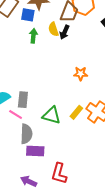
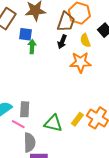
blue square: (28, 15) -> (25, 34), moved
yellow semicircle: (53, 29) -> (85, 40), moved
orange star: (81, 74) -> (80, 62), moved, size x1.5

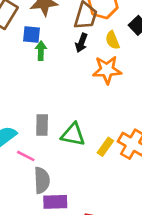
gray rectangle: (25, 109) -> (42, 125), moved
green triangle: (53, 123) -> (73, 135), moved

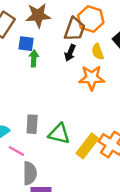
yellow rectangle: (105, 147) -> (87, 146), size x1.5

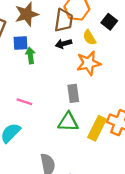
black arrow: (70, 53) -> (64, 44), turned 63
gray rectangle: (32, 124) -> (73, 93), moved
pink line: (16, 151) -> (24, 102), moved

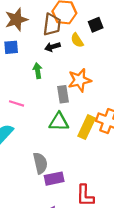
black square: (109, 22) -> (96, 25), turned 32
green arrow: (30, 55) -> (38, 71), moved
orange star: (89, 63) -> (80, 80), moved

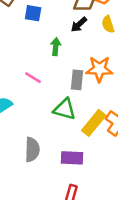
black arrow: (52, 47) -> (79, 24), turned -40
pink line: (16, 103) -> (33, 78), moved
purple rectangle: (54, 179) -> (72, 158), moved

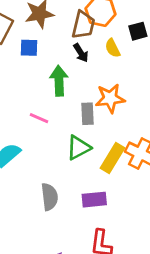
black arrow: (79, 24) -> (81, 53), turned -72
green arrow: (56, 47) -> (59, 81), size x1.5
green triangle: (65, 109) -> (78, 148), turned -35

